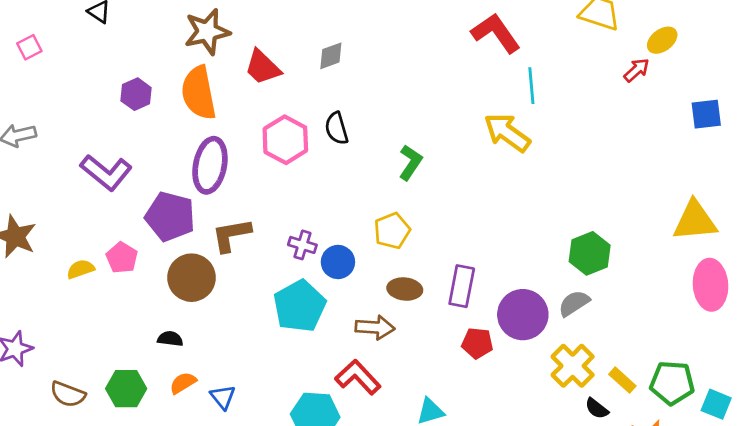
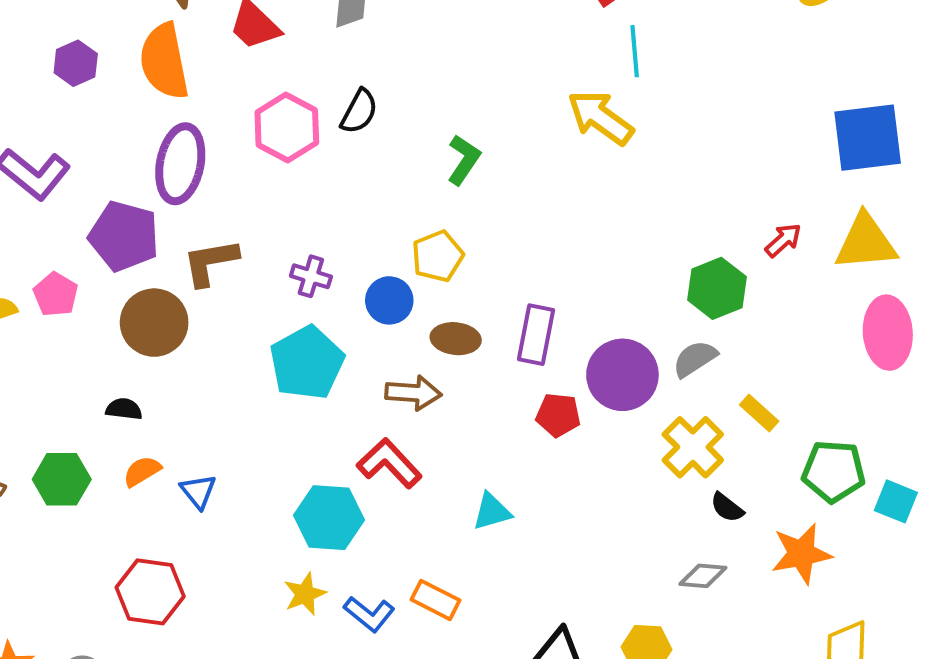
red arrow: (637, 70) -> (783, 240), moved
blue square: (706, 114) -> (868, 138), moved, size x1.6
black semicircle: (337, 128) -> (359, 111), turned -136
blue circle: (338, 262) -> (389, 300), moved
yellow rectangle: (622, 380) -> (759, 413), moved

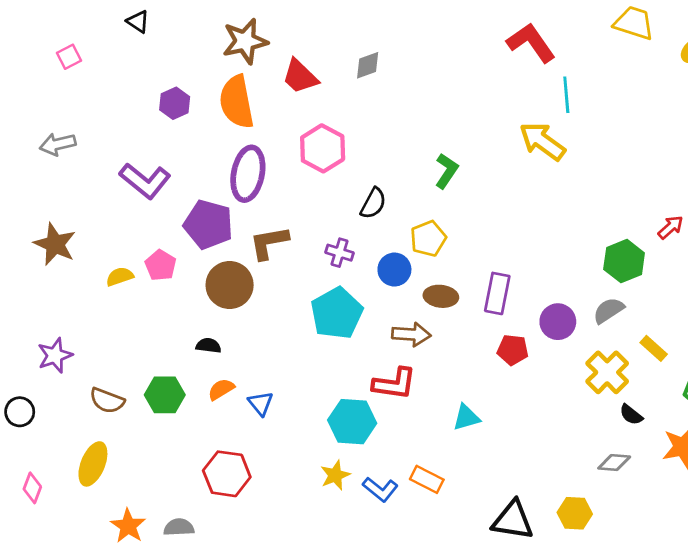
black semicircle: (359, 111) -> (373, 203), moved
purple circle: (622, 375) -> (558, 322), size x0.7
red L-shape: (389, 463) -> (394, 384), turned 141

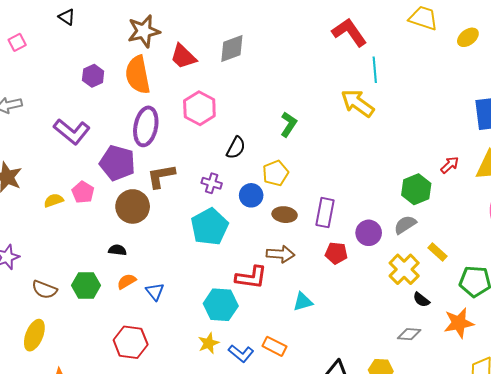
gray diamond: (368, 65) -> (232, 48), size x1.4
brown arrow: (411, 334) -> (281, 254), moved

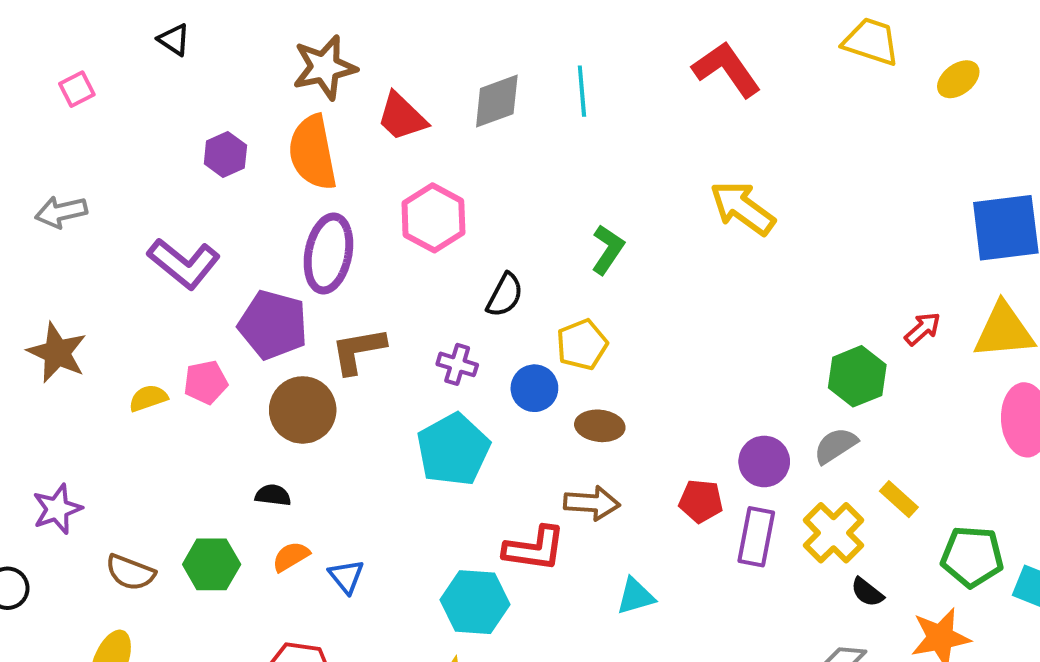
cyan line: (375, 70) -> (582, 91), moved
pink pentagon: (83, 192) -> (206, 382), turned 30
purple rectangle: (325, 213) -> (756, 537), moved

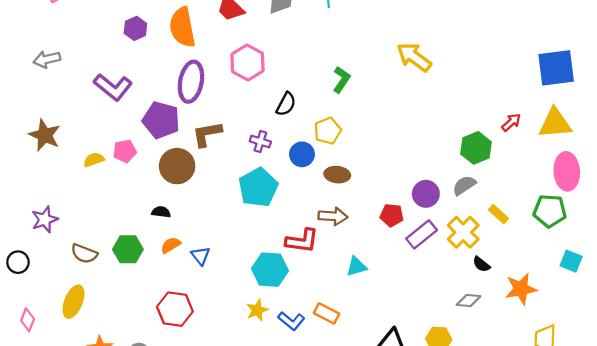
purple rectangle: (756, 537) -> (422, 234), turned 40
green pentagon: (972, 557) -> (550, 211), moved

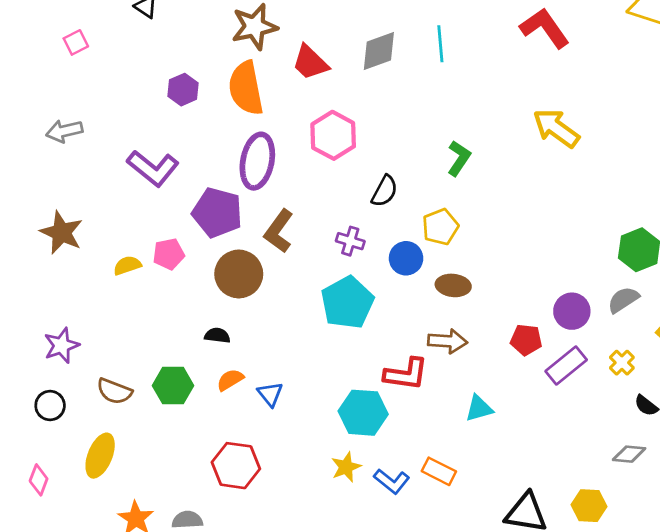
brown L-shape: (207, 134) -> (279, 231), turned -44
yellow cross: (463, 232) -> (622, 363), size x0.6
black circle: (18, 262) -> (50, 406), moved

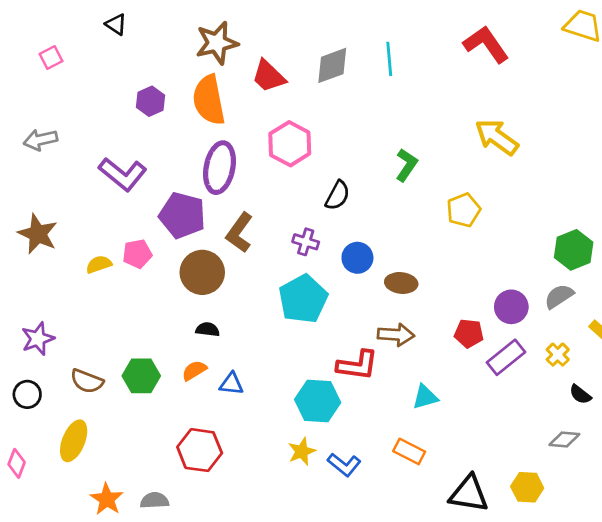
yellow pentagon: (440, 227) -> (464, 210), moved
black semicircle: (217, 335) -> (208, 329), moved
blue triangle: (270, 394) -> (231, 384), turned -45
orange rectangle: (439, 471) -> (409, 451), moved

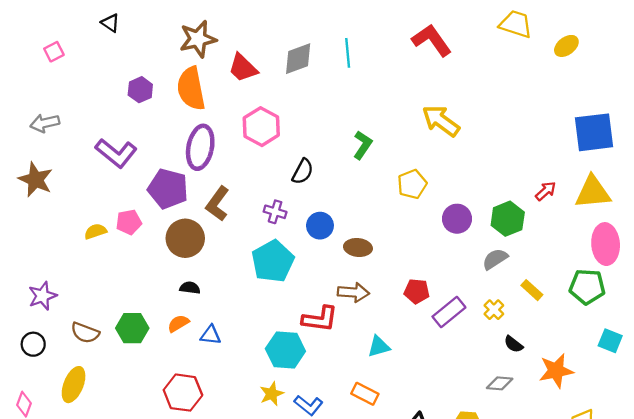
brown star: (38, 234) -> (36, 180), moved
purple circle: (511, 307) -> (457, 219), moved

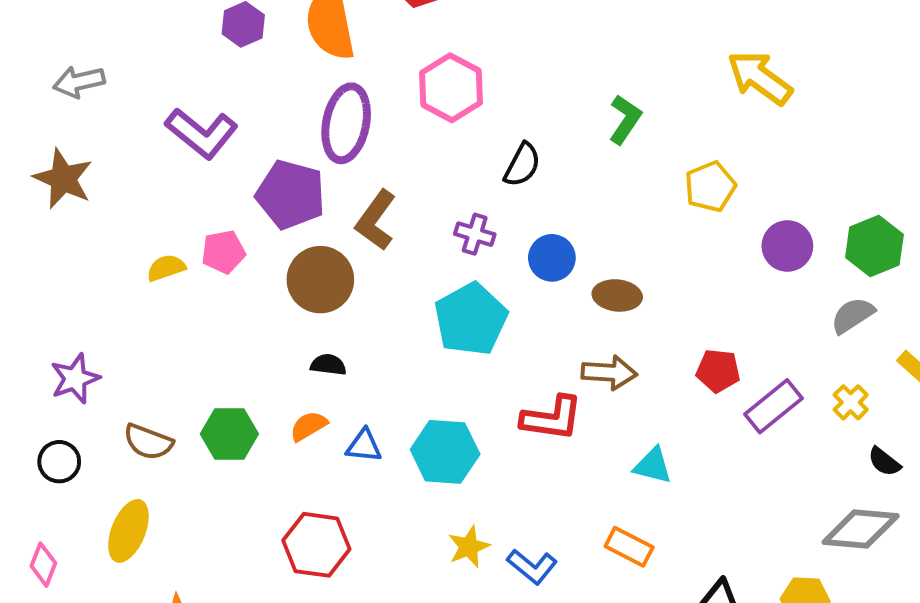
cyan triangle: (379, 347) -> (653, 466), turned 30
cyan hexagon: (285, 350) -> (445, 452), moved
gray diamond: (500, 383) -> (861, 529), size x1.6

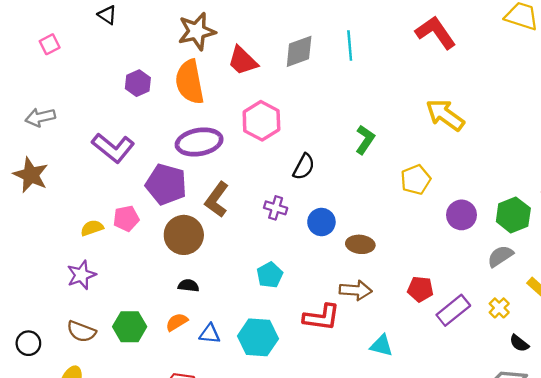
purple ellipse: (346, 123) -> (199, 142), turned 69
cyan pentagon: (471, 319) -> (270, 275), moved, size x0.6
purple star: (75, 379) -> (81, 275), moved

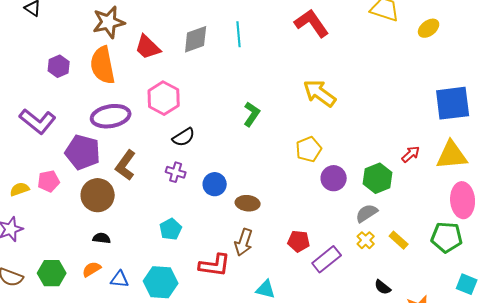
black semicircle: (304, 167) -> (184, 137), moved, turned 30
yellow pentagon: (416, 180) -> (309, 149), moved
brown arrow: (356, 290) -> (244, 242), turned 104
yellow cross: (499, 308) -> (366, 240), moved

